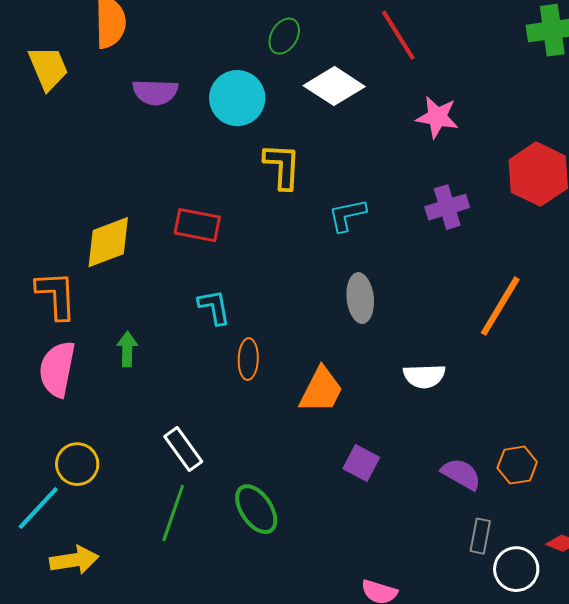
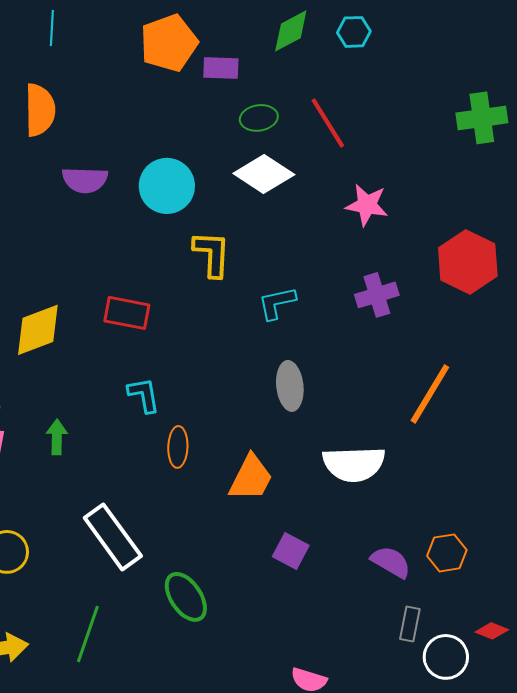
green ellipse: (284, 36) -> (259, 118), moved, turned 51
white semicircle: (424, 376) -> (354, 464), size x1.5
white rectangle: (183, 449) -> (113, 537), size x1.5
green line: (173, 513) -> (88, 634), moved

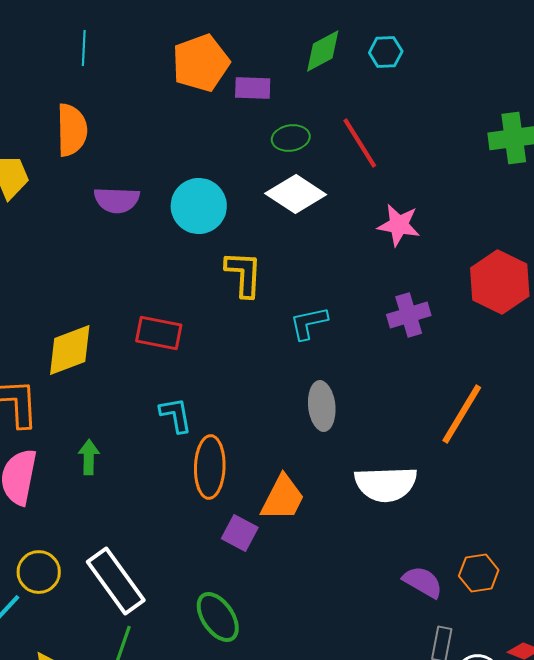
orange ellipse: (178, 447) -> (210, 467), size x1.5
white rectangle: (113, 537) -> (116, 581), moved
purple square: (291, 551) -> (240, 533), moved

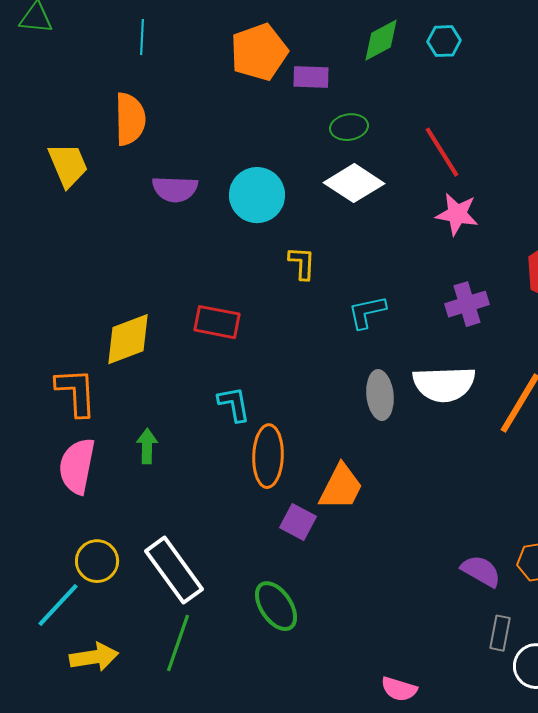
red line: (360, 143) -> (442, 152), moved
yellow L-shape: (244, 274) -> (302, 263), size x0.7
white semicircle: (386, 484) -> (444, 384), moved

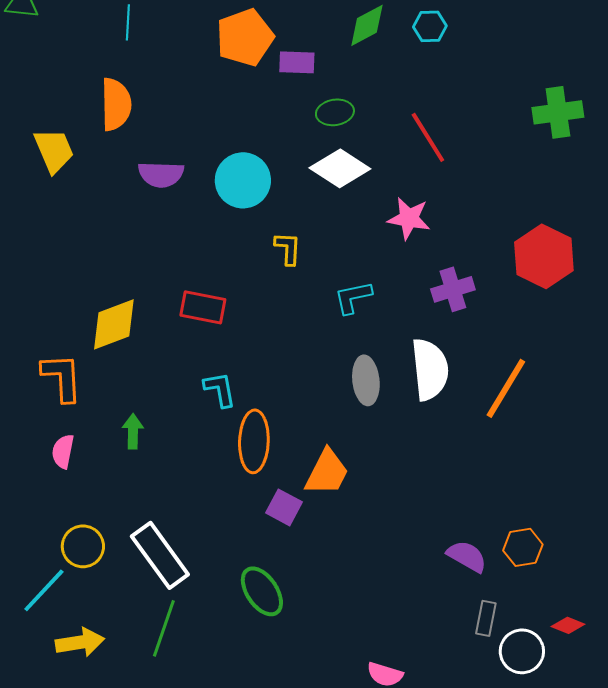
pink star: (457, 214) -> (409, 218), moved
white semicircle: (444, 384) -> (430, 369), turned -94
pink semicircle: (77, 466) -> (63, 451), size x0.6

